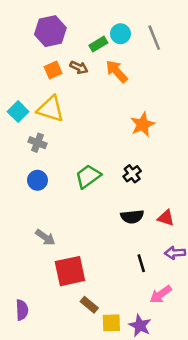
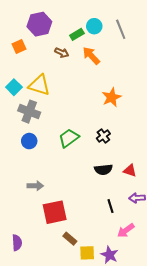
orange square: (53, 70) -> (19, 47), moved
gray cross: (37, 143) -> (29, 112), size x1.5
gray arrow: (45, 237) -> (35, 186), turned -35

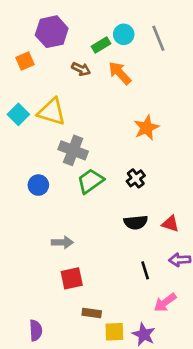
gray cross: (29, 112) -> (73, 150), moved
gray arrow: (35, 186) -> (62, 242), moved
red square: (55, 212) -> (72, 278), size x0.7
brown rectangle: (70, 239) -> (92, 313), turned -32
purple semicircle: (17, 243) -> (36, 330), moved

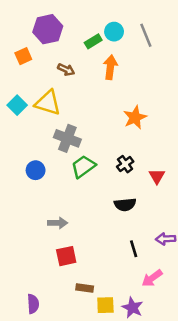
brown arrow: (81, 69) -> (66, 70), moved
orange arrow: (120, 73) -> (110, 67), turned 50
red triangle: (170, 224) -> (157, 176), moved, turned 42

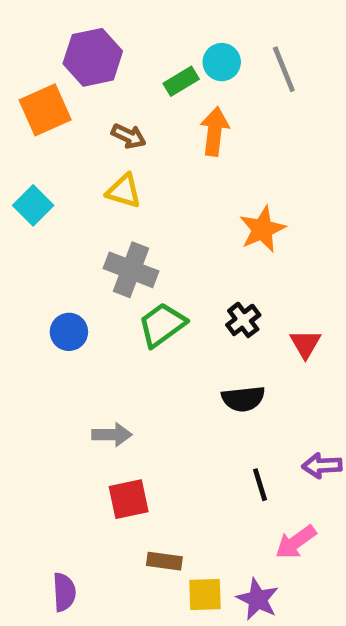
orange square: (23, 56) -> (45, 110), size x1.5
yellow triangle: (48, 103) -> (124, 191), moved, size x0.7

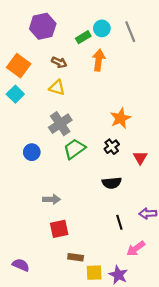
orange square: (45, 110) -> (19, 66), moved, turned -30
orange star: (262, 229) -> (120, 118), moved
gray cross: (131, 270) -> (60, 124), turned 35
purple semicircle: (64, 592) -> (21, 265), moved, turned -63

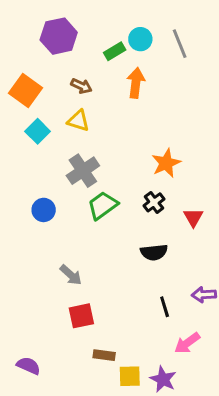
cyan square: (15, 94) -> (38, 131), moved
gray arrow: (51, 199) -> (71, 275), turned 42

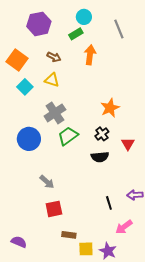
cyan circle: (140, 39) -> (84, 17), moved
blue circle: (44, 210) -> (29, 139), size x1.5
black semicircle: (154, 252) -> (100, 157), moved

